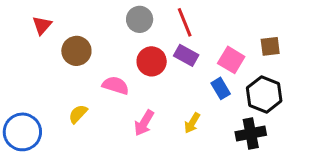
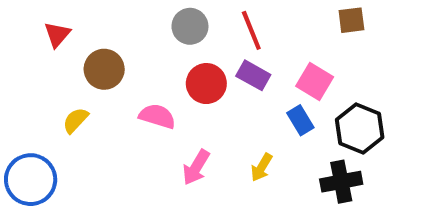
brown square: (270, 46) -> (351, 20), moved
yellow semicircle: (78, 114) -> (76, 120), moved

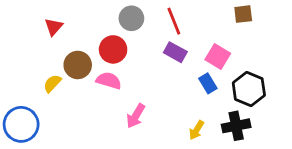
red triangle: (57, 34) -> (54, 27), moved
brown circle: (104, 69) -> (78, 65), moved
red circle: (206, 84) -> (113, 49), moved
yellow arrow: (262, 167) -> (197, 130), moved

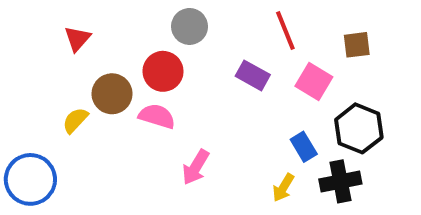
brown square: (243, 14) -> (357, 45), moved
red line: (174, 21) -> (285, 31), moved
blue rectangle: (208, 83) -> (304, 147), moved

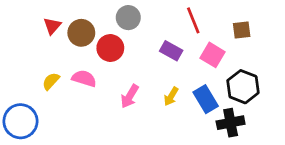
brown circle: (112, 94) -> (81, 33), moved
pink semicircle: (157, 116) -> (84, 78), moved
blue rectangle: (304, 147) -> (206, 99), size x1.4
pink arrow: (196, 167) -> (130, 96), moved
yellow arrow: (283, 188) -> (171, 96), moved

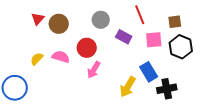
gray circle: (128, 18) -> (101, 20), moved
red circle: (110, 48) -> (87, 48), moved
pink square: (213, 55) -> (154, 40), turned -36
black hexagon: (243, 87) -> (181, 47), moved
yellow arrow: (171, 96) -> (128, 87), moved, size x1.5

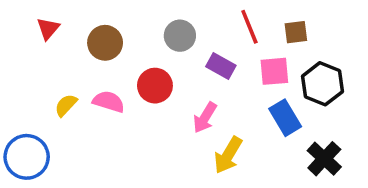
red triangle: (38, 19) -> (48, 29), moved
brown square: (175, 22) -> (296, 32), moved
pink arrow: (94, 70) -> (205, 118), moved
blue rectangle: (149, 72) -> (285, 118), moved
black cross: (167, 89) -> (324, 159), moved, turned -36

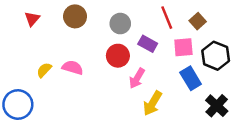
brown square: (296, 32) -> (198, 21), turned -35
brown circle: (105, 43) -> (75, 16), moved
red circle: (155, 86) -> (118, 56), moved

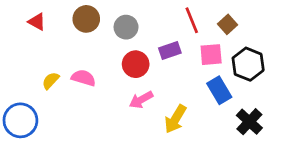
red triangle: (32, 19) -> (37, 22), turned -42
gray circle: (120, 24) -> (126, 27), moved
purple rectangle: (148, 44) -> (170, 50), turned -48
pink arrow: (137, 78) -> (141, 100), moved, turned 30

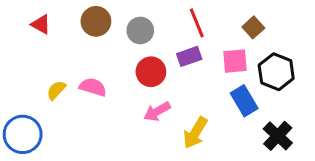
red line: (192, 20) -> (197, 23), moved

